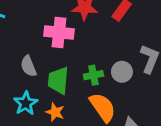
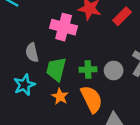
orange star: (55, 112) -> (60, 96), moved

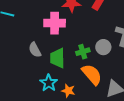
cyan star: (24, 85) -> (49, 83), moved
orange star: (60, 96) -> (68, 91), moved

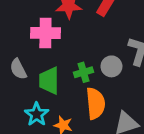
orange semicircle: (92, 74) -> (95, 103), turned 35

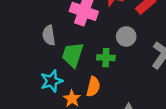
gray circle: (111, 66) -> (126, 36), moved
orange semicircle: (95, 103) -> (93, 87), moved, size x0.7

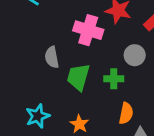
cyan star: (52, 81) -> (38, 116), moved
orange semicircle: (93, 87) -> (126, 113), moved

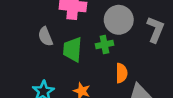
gray circle: (135, 55) -> (119, 20), size x1.5

